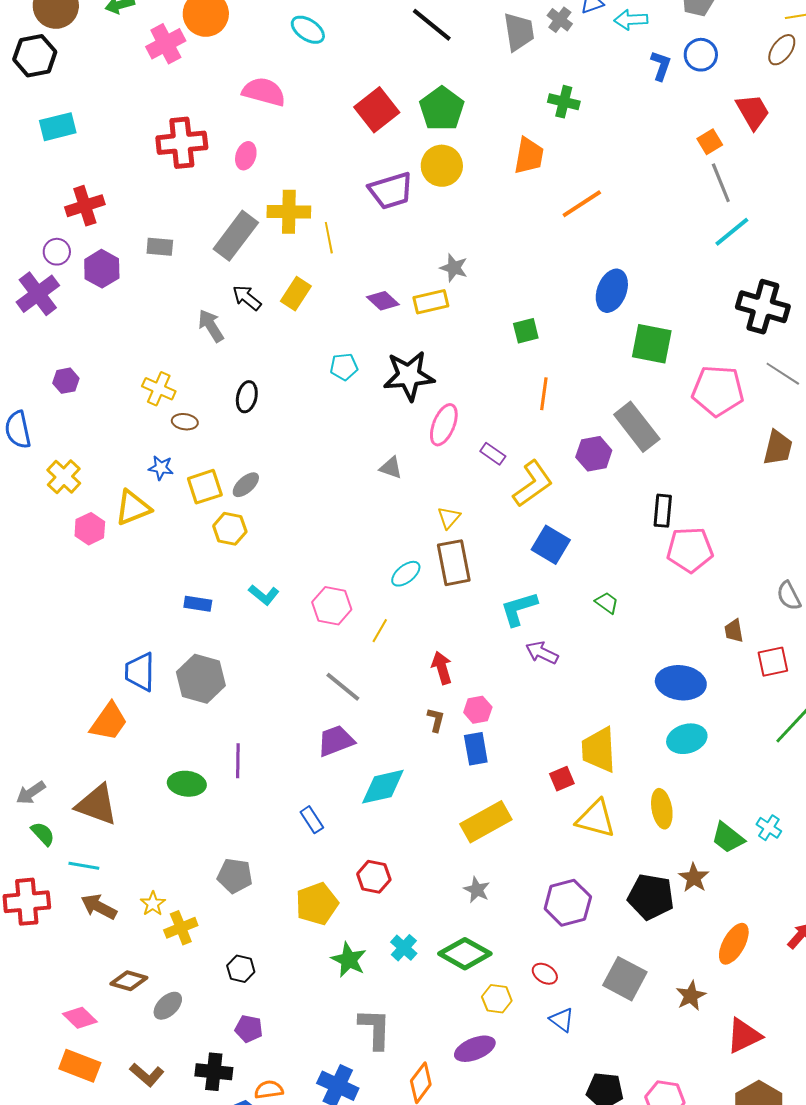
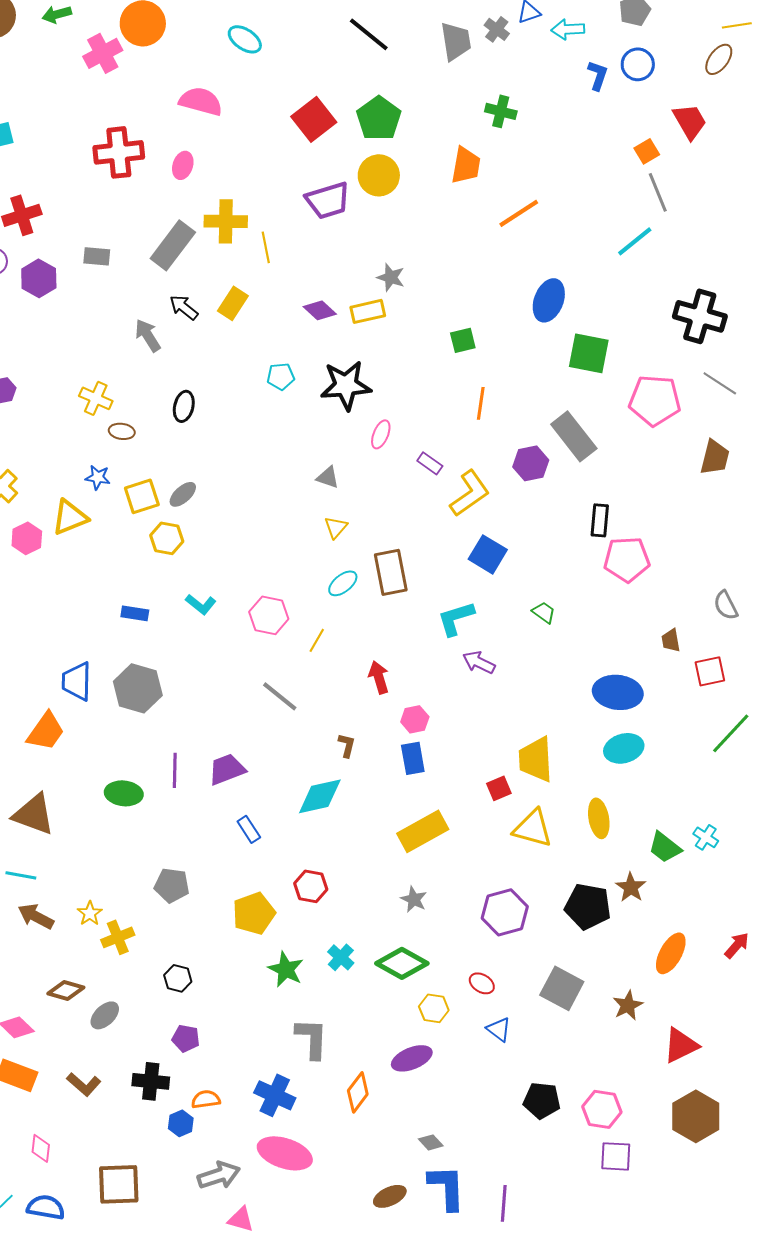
cyan line: (732, 232) -> (635, 241), moved
pink ellipse: (444, 425) -> (381, 434), size x0.7
yellow triangle: (449, 518) -> (336, 527), moved
brown L-shape: (436, 720) -> (347, 745), moved
purple trapezoid: (336, 741) -> (227, 769), moved

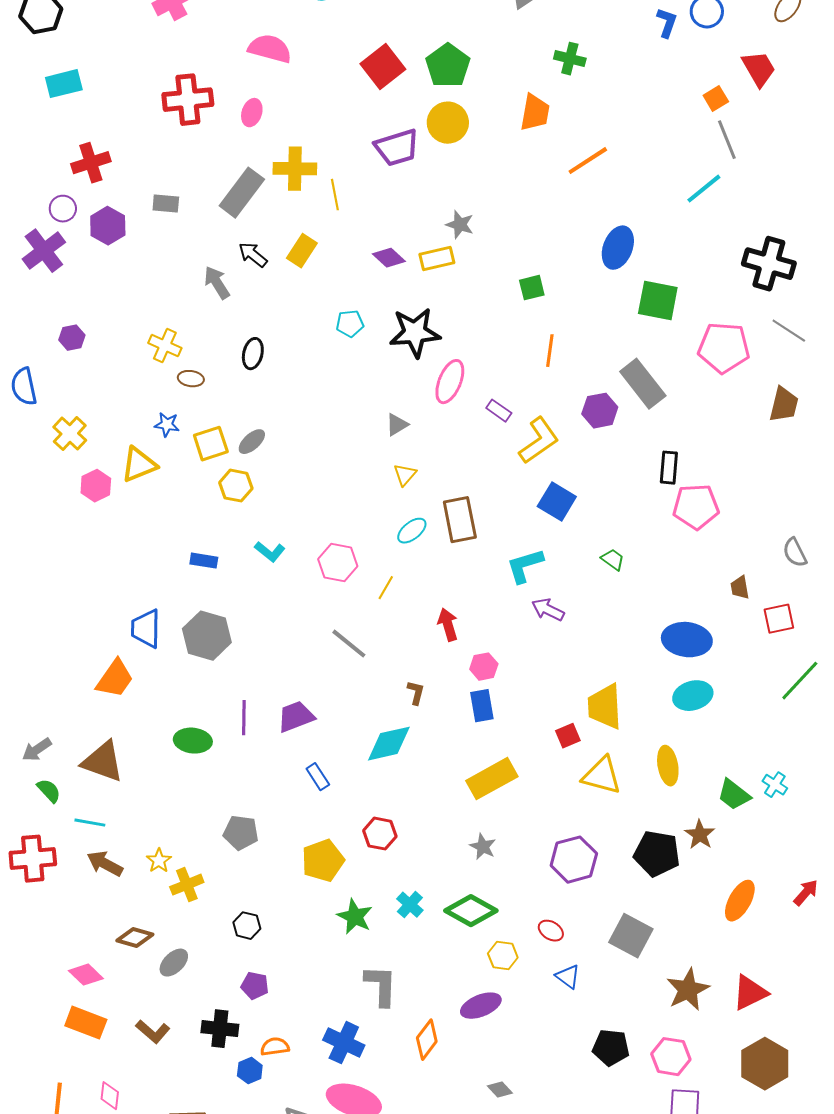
pink ellipse: (381, 434) -> (450, 382), size x1.5
gray triangle: (328, 477) -> (397, 425), turned -50
brown star: (628, 1005) -> (688, 990), moved, size x1.4

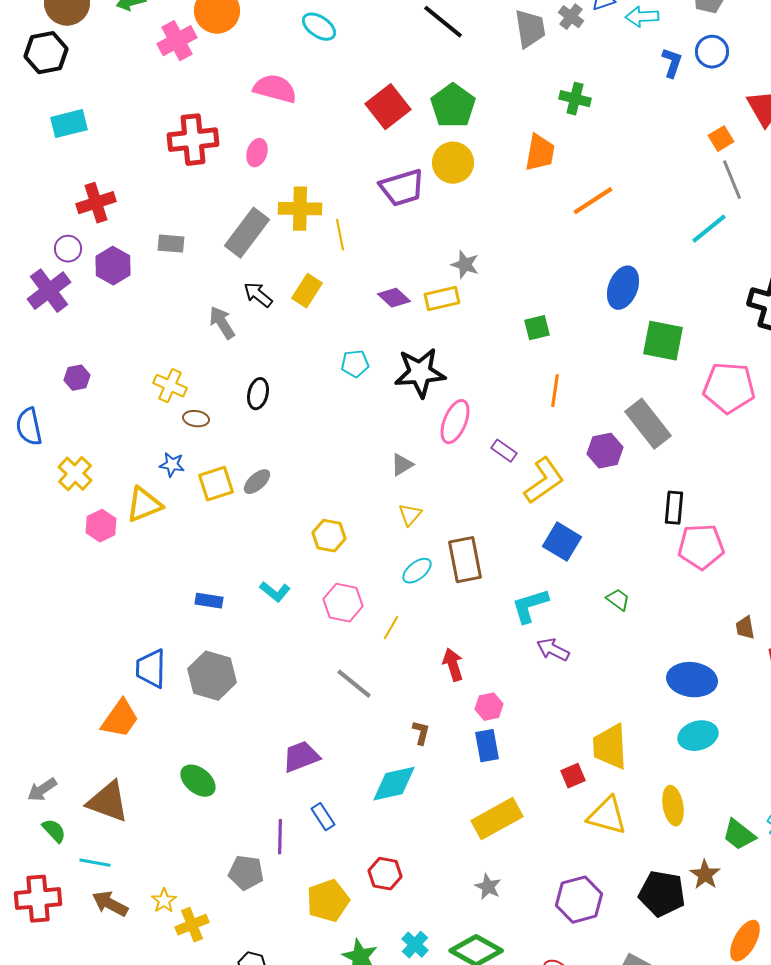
yellow hexagon: (236, 486) -> (329, 536), moved
purple line: (244, 718) -> (280, 837), moved
green ellipse: (193, 741) -> (198, 781), turned 33

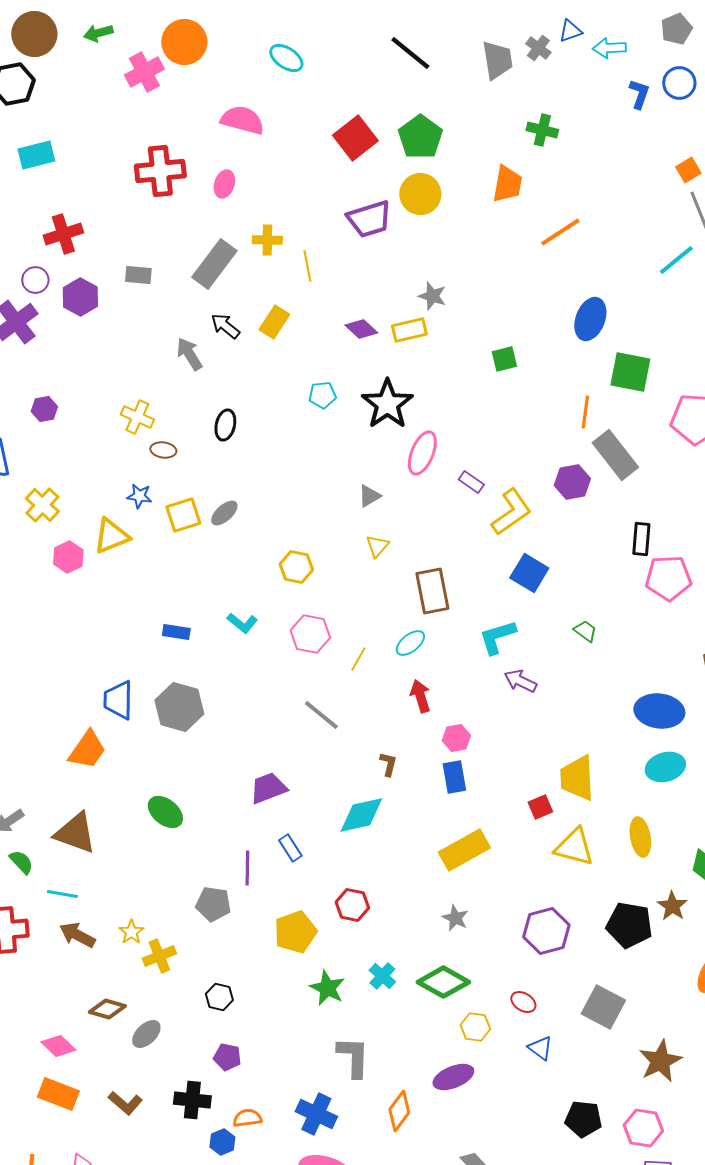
yellow cross: (300, 209) -> (267, 240), size x0.7
black star: (420, 373) -> (387, 404), turned -30
orange line: (555, 391) -> (585, 412), moved
cyan ellipse: (417, 571) -> (410, 643), moved

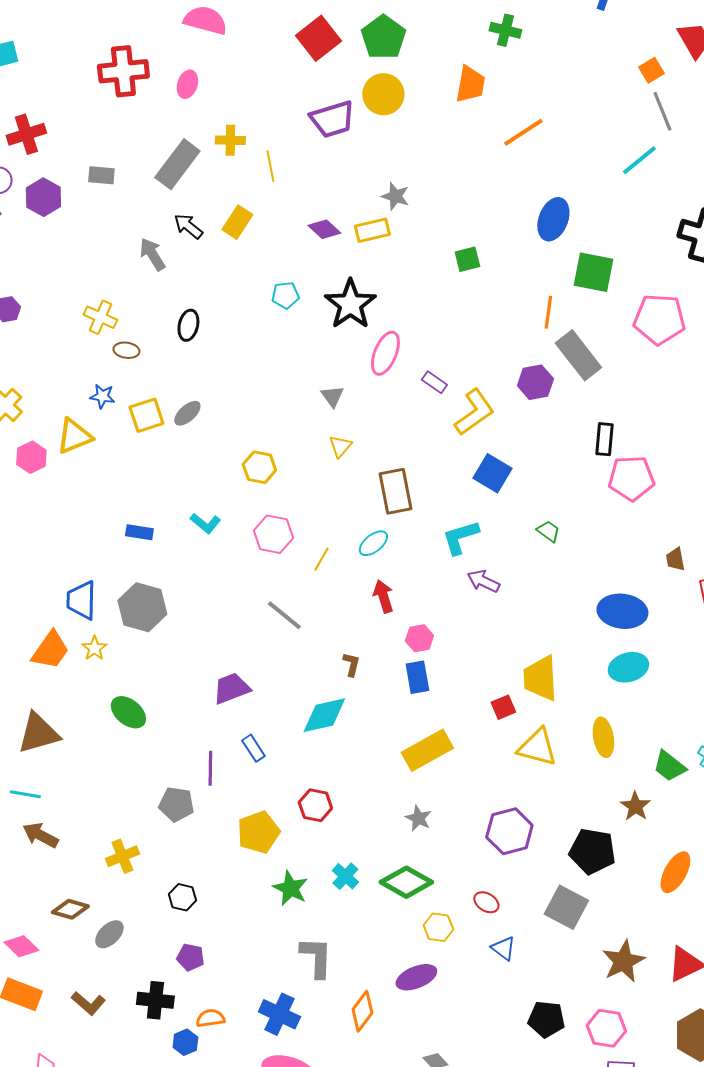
gray triangle: (369, 496) -> (332, 396), turned -35
brown triangle: (75, 833) -> (38, 733), turned -36
black pentagon: (629, 925) -> (592, 851), moved
yellow star: (131, 932) -> (94, 648), moved

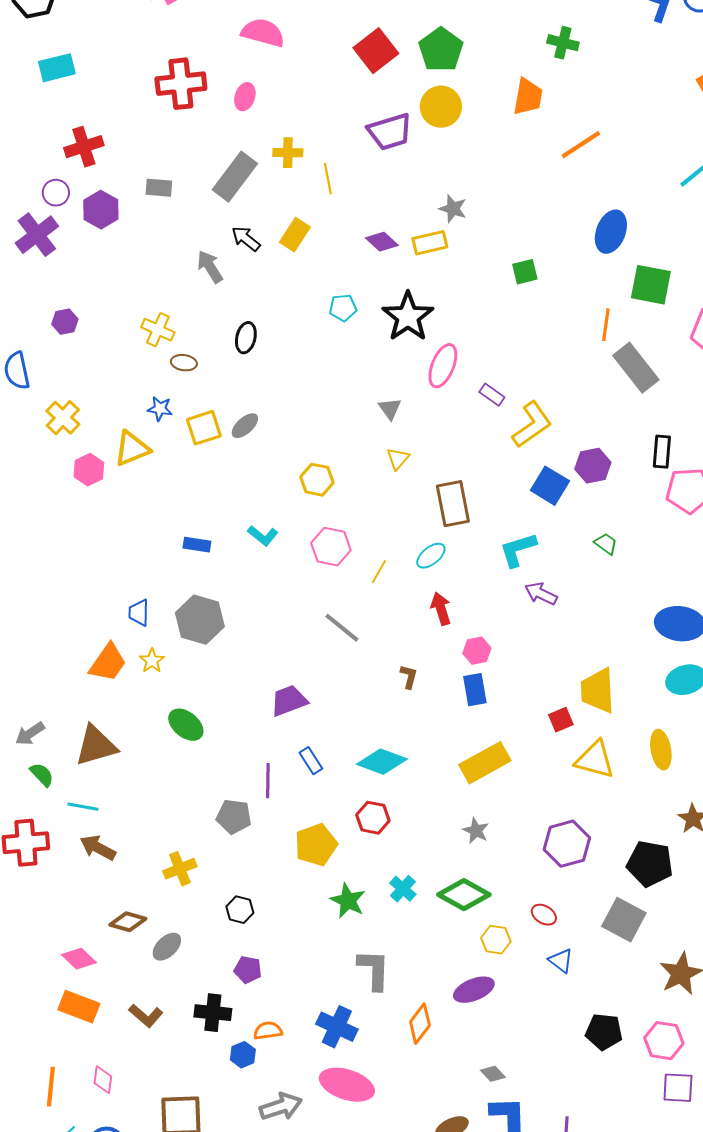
purple hexagon: (535, 382) -> (593, 466), moved
blue trapezoid: (81, 600) -> (139, 613), size x0.7
cyan diamond: (324, 715) -> (382, 762), moved, turned 33

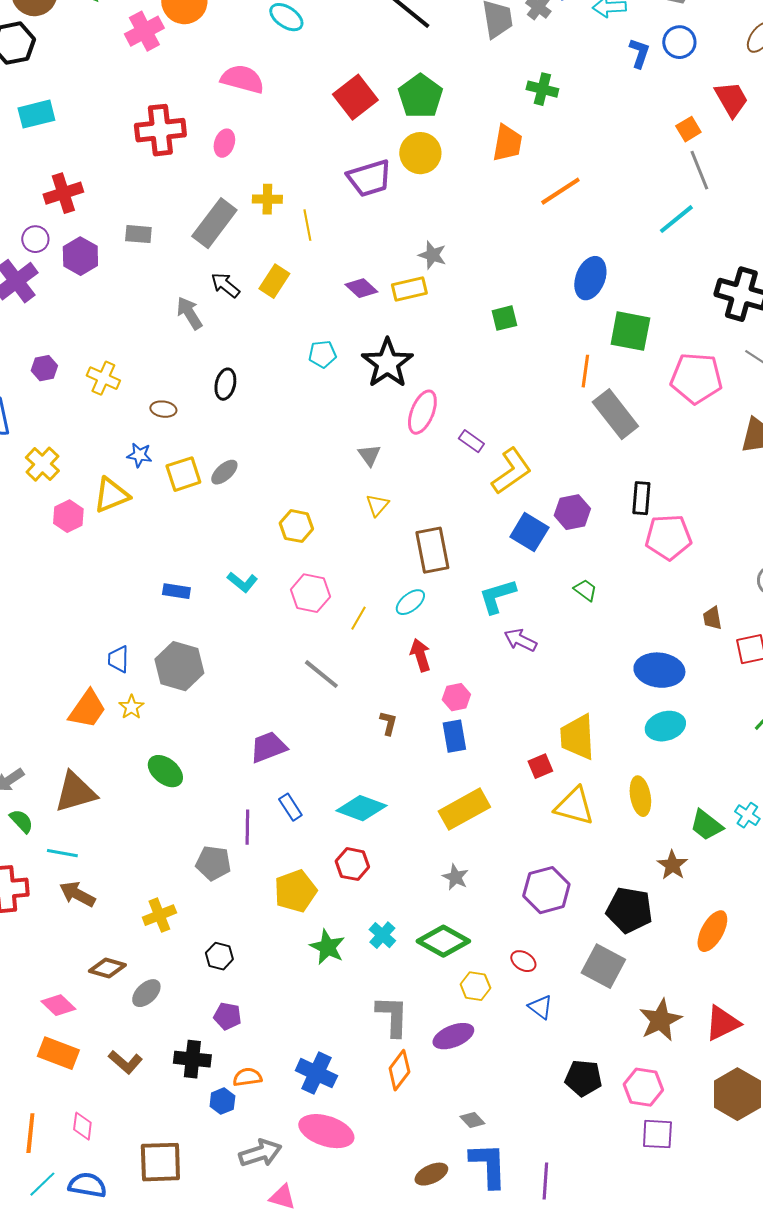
yellow cross: (158, 330) -> (103, 378), moved
gray L-shape: (374, 970) -> (392, 1016), moved

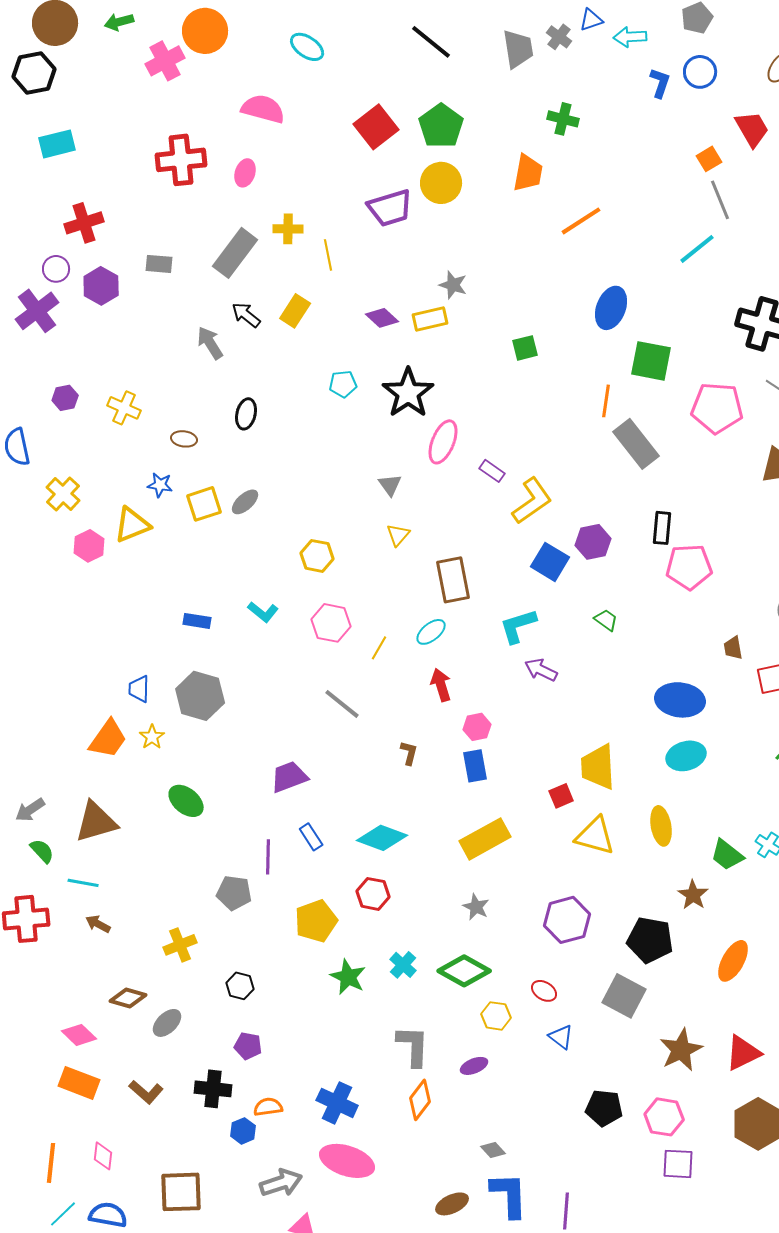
brown arrow: (77, 894) -> (98, 924), size x0.7
purple ellipse: (453, 1036) -> (474, 1066), size x0.7

